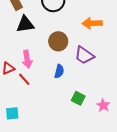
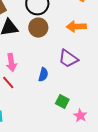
brown circle: (58, 41) -> (38, 28), moved
pink star: (103, 105) -> (80, 116), moved

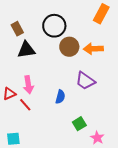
brown circle: (38, 28) -> (69, 47), moved
green square: (62, 102) -> (79, 124), turned 32

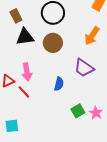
brown circle: (69, 47) -> (53, 43), moved
orange arrow: (93, 49) -> (92, 36), turned -54
pink star: (97, 138) -> (96, 113), moved

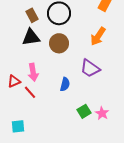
brown rectangle: (16, 16) -> (32, 15), moved

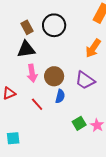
brown circle: (59, 43) -> (54, 76), moved
pink arrow: (33, 72) -> (32, 73), moved
red line: (30, 92) -> (37, 104), moved

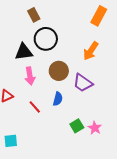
black circle: (54, 25) -> (46, 39), moved
brown rectangle: (27, 27) -> (34, 15), moved
brown circle: (54, 76) -> (59, 71), moved

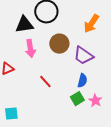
blue semicircle: (58, 99) -> (82, 81), moved
red line: (35, 107) -> (45, 82), moved

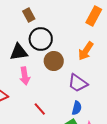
brown circle: (59, 44) -> (54, 61), moved

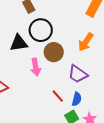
pink arrow: (25, 76) -> (36, 67), moved
red line: (40, 109) -> (58, 96), moved

